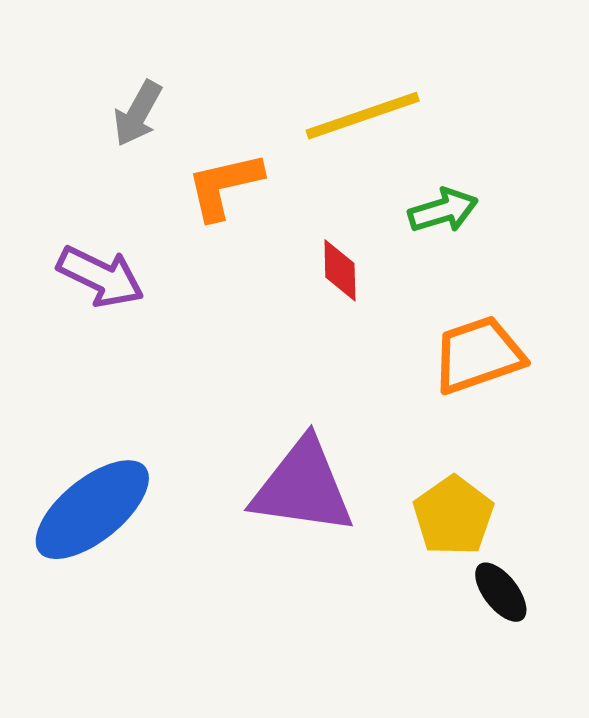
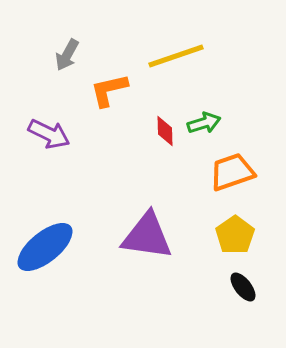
green arrow: (443, 210) -> (204, 123), moved
yellow pentagon: (453, 516) -> (235, 235), moved

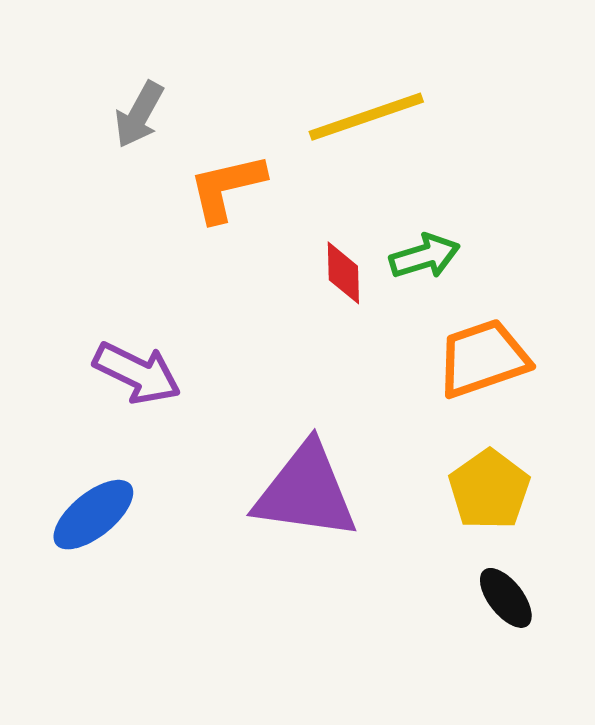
purple arrow: (49, 134) -> (137, 373), moved
blue ellipse: (45, 247) -> (93, 515), size x0.7

